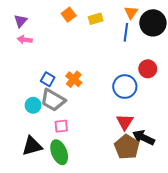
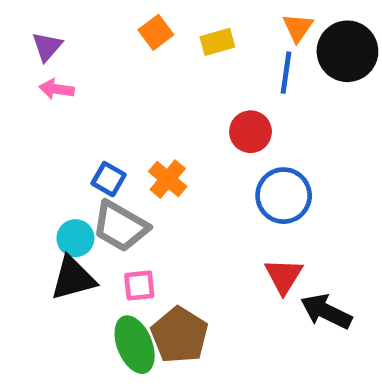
red circle: (148, 69) -> (250, 132), moved
black triangle: (32, 146) -> (73, 278), moved
brown pentagon: (127, 147) -> (180, 335), moved

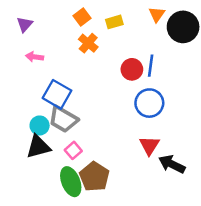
blue line: (286, 73) -> (151, 66), moved
pink arrow: (57, 89) -> (35, 57), moved
blue square: (109, 179) -> (57, 94), size x1.6
orange cross: (168, 179) -> (88, 43), moved
pink square: (139, 285) -> (73, 150), turned -35

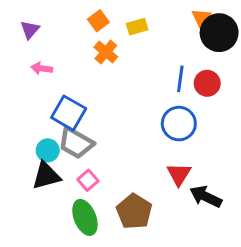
orange triangle: (157, 14) -> (201, 18), moved
red circle: (132, 69) -> (207, 83), moved
brown pentagon: (94, 177) -> (134, 211), moved

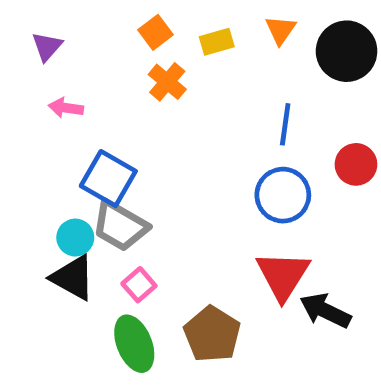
orange triangle: (201, 18) -> (280, 30), moved
red circle: (207, 83) -> (356, 164), moved
red triangle: (179, 174) -> (283, 275), size x1.4
black triangle: (46, 176) -> (73, 278), turned 44

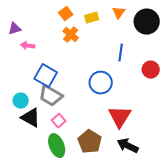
purple triangle: (47, 46) -> (15, 29), moved, turned 32
blue circle: (283, 195) -> (101, 83), moved
cyan circle: (75, 238) -> (21, 101), moved
black arrow: (325, 311) -> (128, 146), moved

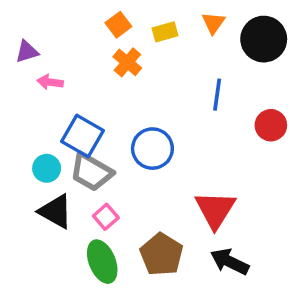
blue circle: (101, 83) -> (152, 149), moved
cyan circle: (21, 101) -> (47, 168), moved

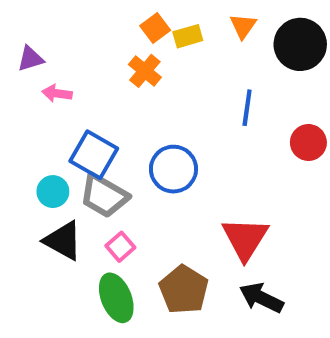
orange square: (118, 25) -> (155, 28), moved

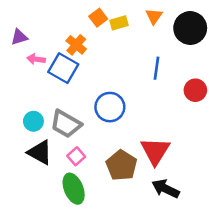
orange cross: (145, 71) -> (76, 45), moved
blue square: (94, 155) -> (63, 68), moved
brown pentagon: (184, 290) -> (122, 165), moved

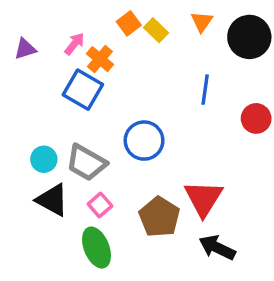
yellow rectangle: (119, 23) -> (156, 30), turned 60
pink arrow: (36, 59) -> (74, 44), moved, turned 120

